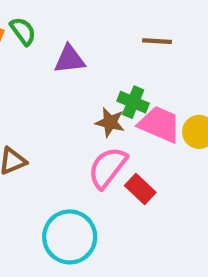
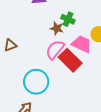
pink trapezoid: (160, 124) -> (82, 44), moved
red rectangle: (140, 189) -> (70, 60), size x1.6

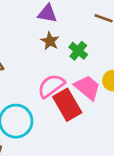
brown star: (57, 28) -> (50, 41), moved

